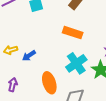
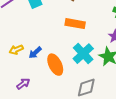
orange ellipse: (49, 83) -> (55, 65), moved
purple arrow: (13, 85) -> (23, 84), turned 48

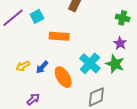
orange rectangle: (75, 24) -> (59, 36), moved

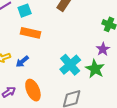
orange rectangle: (59, 36) -> (31, 33), moved
orange ellipse: (63, 77) -> (33, 90), moved

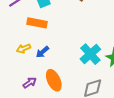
orange rectangle: (31, 33) -> (37, 23), moved

